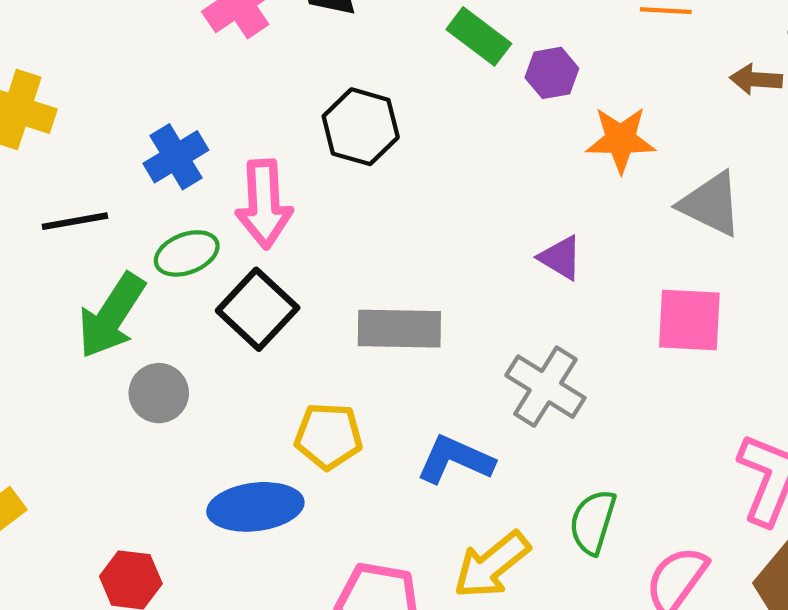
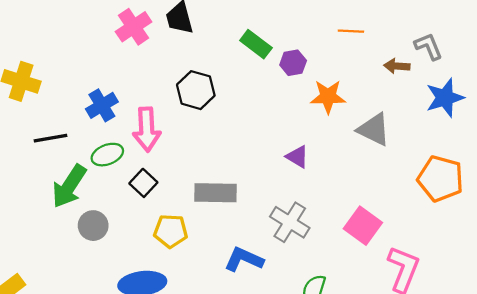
black square: (258, 309) -> (143, 183), size x0.7
pink square: (689, 320) -> (363, 226), moved, turned 33
yellow pentagon: (328, 436) -> (171, 231), moved

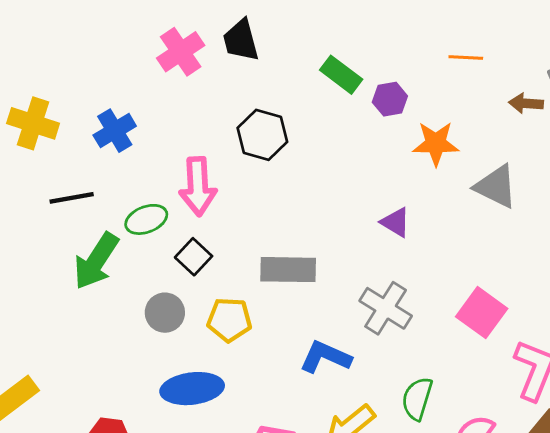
blue cross: (102, 105) -> (115, 131), moved
gray circle: (93, 226) -> (165, 313), moved

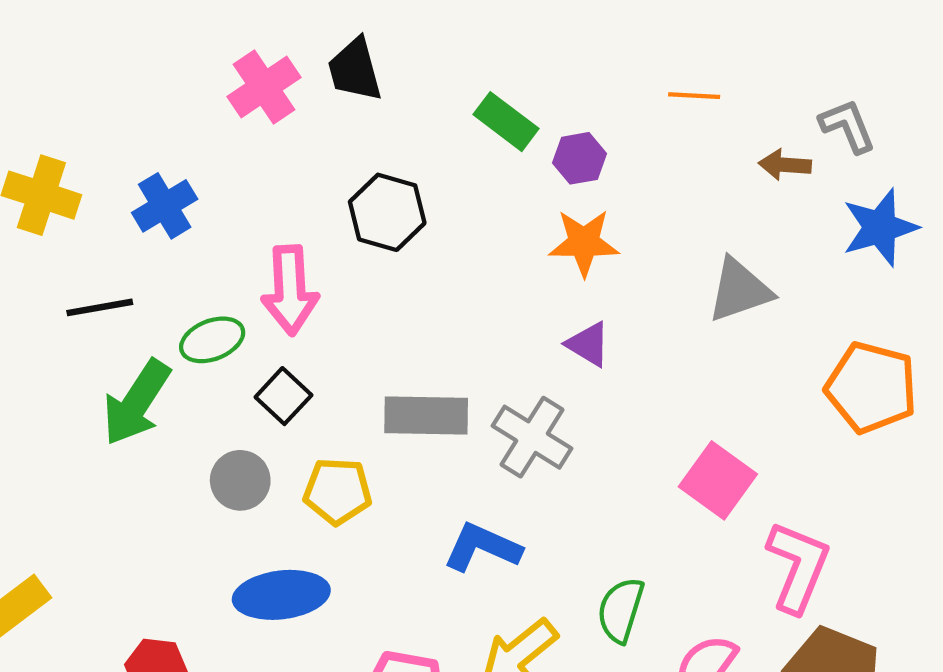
orange star: (436, 143) -> (584, 243), moved
gray triangle: (496, 186) -> (739, 290), turned -45
gray cross: (386, 308) -> (532, 437), moved

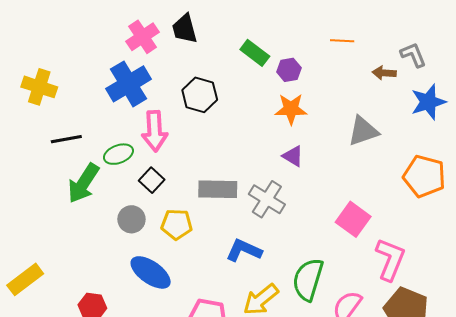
blue cross: (165, 206) -> (128, 84), moved, size x1.5
blue ellipse: (281, 595) -> (151, 272), turned 42
green semicircle: (621, 610) -> (308, 279), size x1.4

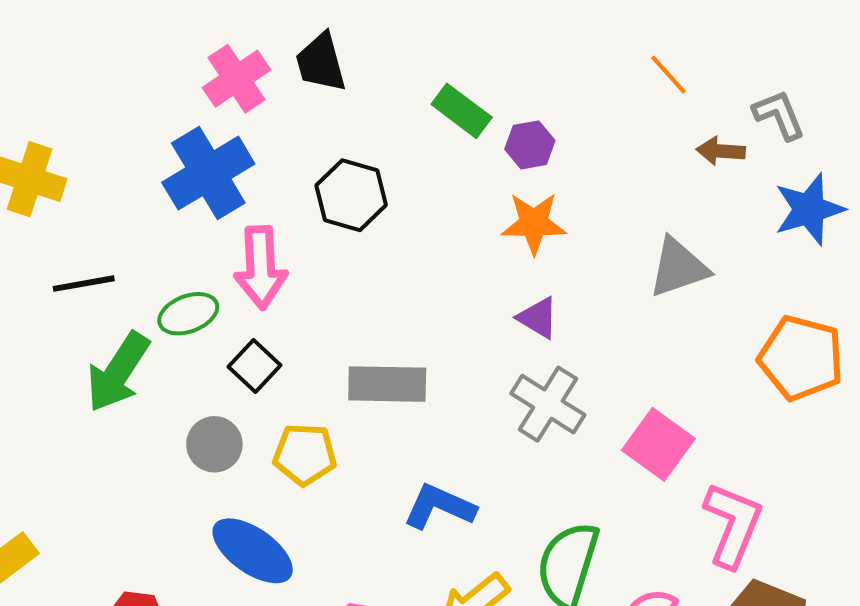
orange line: (342, 41) -> (668, 75), moved, turned 45
gray cross: (267, 199) -> (548, 404), moved

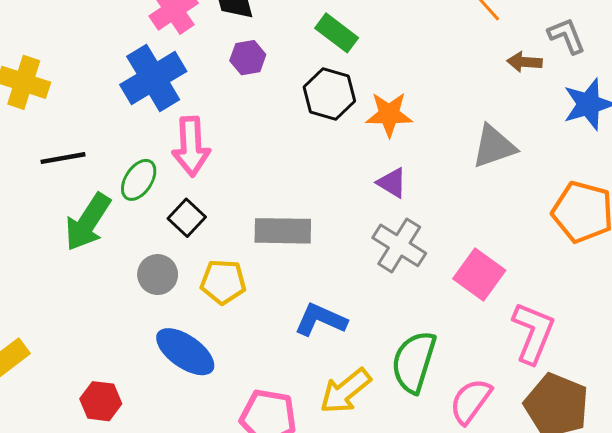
purple hexagon: (530, 145) -> (248, 58), moved
black hexagon: (351, 195) -> (329, 94), moved
green ellipse: (188, 314) -> (139, 180), turned -36

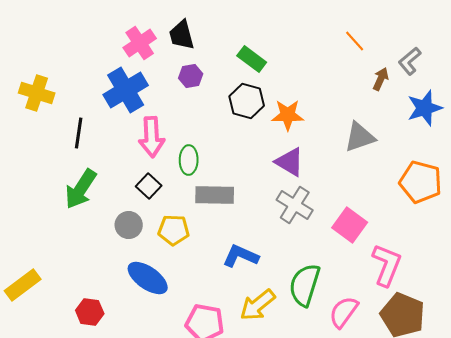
gray L-shape: (567, 36) -> (410, 61), turned -108
brown arrow: (524, 62) -> (381, 79), turned 110
black line: (63, 158) -> (79, 133), moved, turned -72
green ellipse: (139, 180) -> (189, 160), moved, turned -32
purple triangle: (392, 183) -> (290, 162), size x1.4

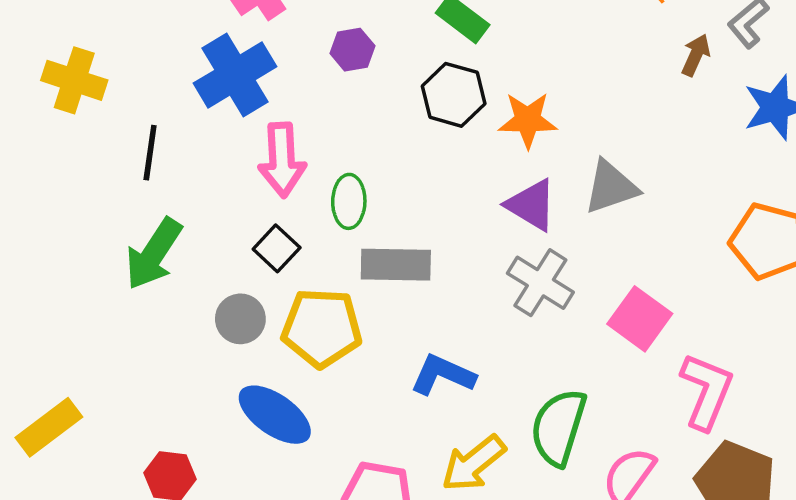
gray triangle: (360, 137) -> (611, 187), moved
yellow pentagon: (174, 230) -> (322, 328), size x1.4

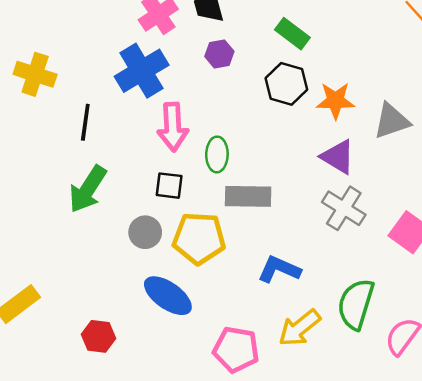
gray triangle: (611, 187) -> (392, 121), moved
black square: (277, 248) -> (169, 186), turned -36

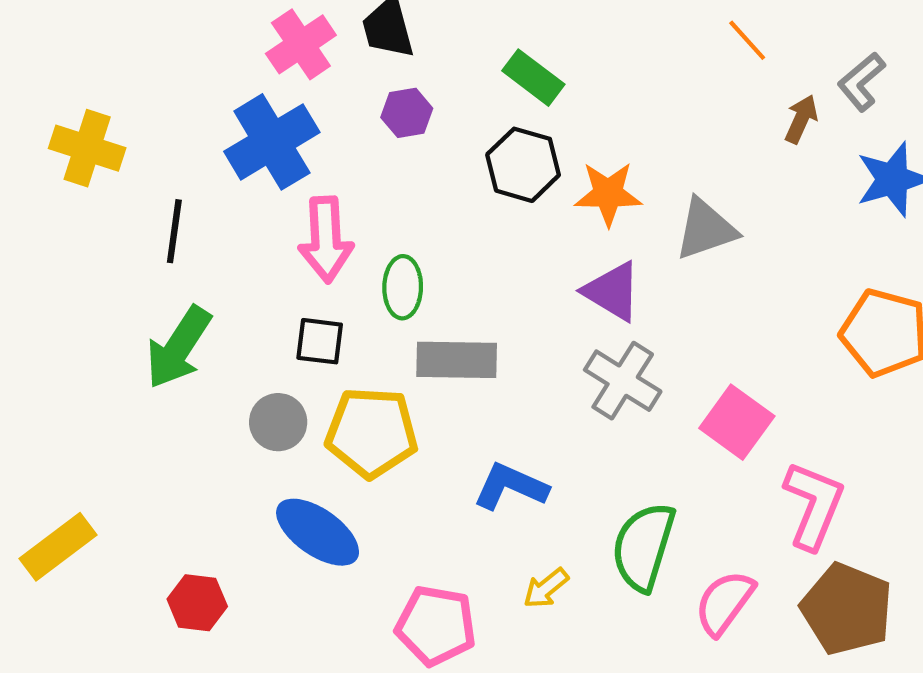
yellow arrow: (300, 328) -> (546, 588), size x0.6

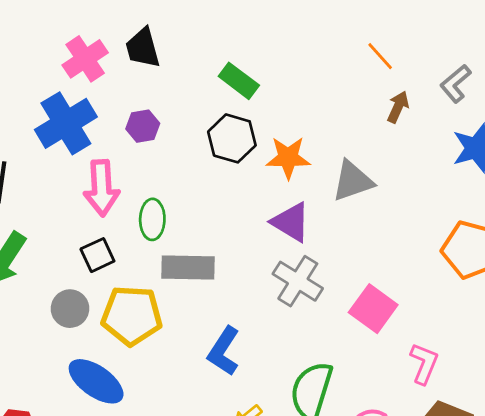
purple hexagon: (407, 113) -> (143, 126), moved
brown arrow: (801, 119) -> (398, 107), moved
black square: (320, 341) -> (97, 255), turned -32
blue L-shape: (511, 486) -> (224, 351), turned -81
pink L-shape: (814, 505) -> (424, 363), size x0.7

